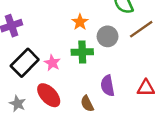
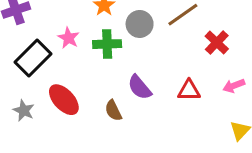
pink star: (52, 63) -> (69, 38), moved
purple semicircle: (108, 86) -> (140, 87), turned -30

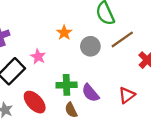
green cross: (107, 44) -> (67, 85), moved
red triangle: (189, 90) -> (127, 95), turned -36

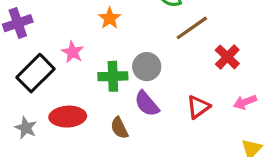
gray circle: (90, 46) -> (147, 67), moved
green cross: (67, 85) -> (113, 76), moved
red ellipse: (35, 102) -> (68, 117), turned -50

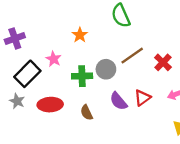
brown line: (192, 28) -> (132, 56), moved
purple semicircle: (147, 104) -> (118, 101), moved
gray star: (26, 128) -> (17, 101), moved

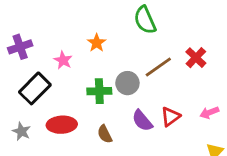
pink star: (54, 59) -> (63, 60), moved
red cross: (163, 62) -> (196, 58), moved
gray star: (17, 101) -> (21, 131), moved

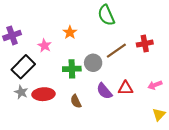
red cross: (196, 58) -> (145, 44), turned 35
red triangle: (170, 117) -> (126, 88), turned 35
gray star: (21, 131) -> (21, 92), moved

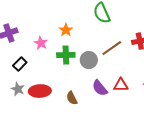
black rectangle: (23, 67) -> (20, 64), size x0.6
green cross: (72, 69) -> (66, 55), moved

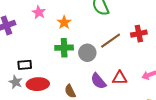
pink star: (41, 43) -> (39, 12), moved
black rectangle: (20, 64) -> (25, 65), moved, turned 40

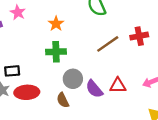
pink star: (39, 12) -> (18, 12), moved
gray circle: (87, 53) -> (73, 79), moved

